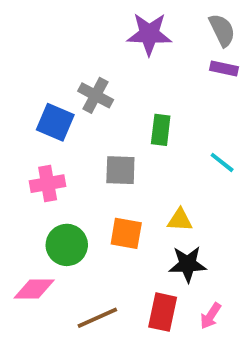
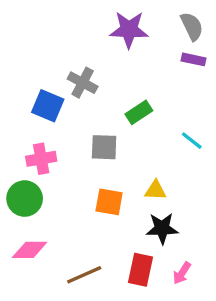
green rectangle: (161, 130) -> (139, 112), turned 50
green circle: (67, 245) -> (25, 199), moved

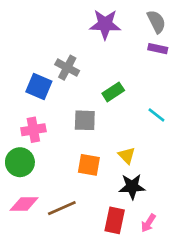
yellow triangle: (155, 190) -> (127, 155), turned 42
brown line: (84, 275) -> (62, 208), moved

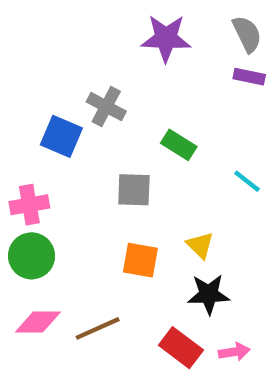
green rectangle: (113, 92) -> (179, 145), turned 65
pink cross: (33, 130) -> (29, 205), moved
red rectangle: (115, 220) -> (181, 348), turned -65
pink arrow: (148, 223) -> (234, 352), turned -132

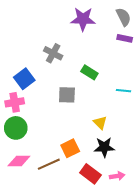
blue square: (61, 136) -> (24, 79), moved, turned 30
cyan line: (247, 181) -> (124, 91), turned -32
orange square: (140, 260) -> (70, 148), moved, turned -36

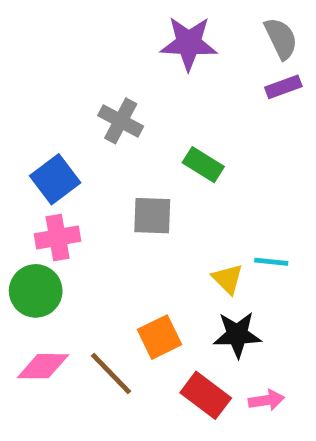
purple rectangle: (125, 38) -> (283, 87), turned -32
cyan line: (124, 91) -> (271, 262), moved
pink cross: (15, 102) -> (58, 237), moved
brown line: (49, 164) -> (111, 373), turned 70

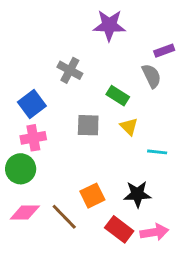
gray semicircle: (281, 38) -> (152, 76), moved
yellow triangle: (228, 279) -> (129, 127), moved
pink arrow: (266, 400) -> (154, 232), size x1.4

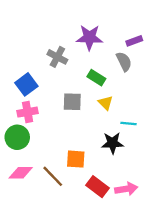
purple star: (109, 25) -> (89, 37), moved
black star: (137, 194) -> (112, 143), moved
orange square: (92, 196) -> (76, 159), turned 30

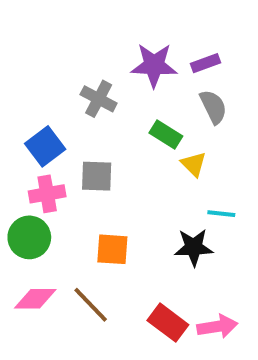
purple rectangle: (134, 41) -> (205, 63), moved
gray square: (72, 102) -> (97, 176), moved
yellow triangle: (106, 103) -> (194, 164), moved
orange square: (76, 159) -> (112, 249), moved

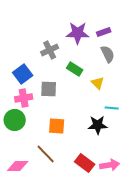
gray cross: (99, 99) -> (50, 50), turned 36
green rectangle: (166, 134) -> (75, 69), moved
pink diamond: (35, 299) -> (18, 166), moved

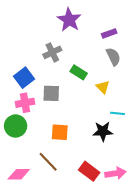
purple star: (78, 33) -> (69, 20), moved, turned 30

